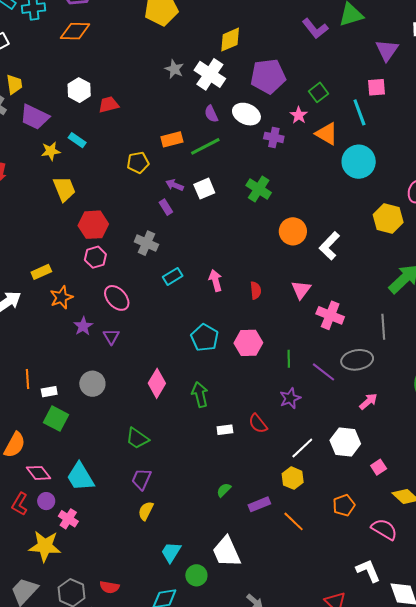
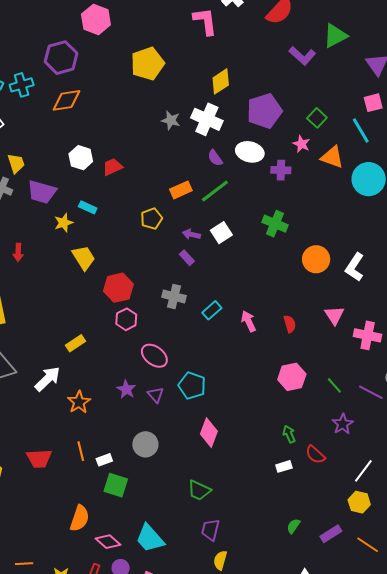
cyan rectangle: (173, 276) -> (212, 310), moved
orange star: (61, 297) -> (79, 402), moved
cyan pentagon: (205, 338) -> (192, 386), moved
green line: (289, 359) -> (334, 385), turned -30
green arrow: (200, 394) -> (289, 434), moved, size x0.7

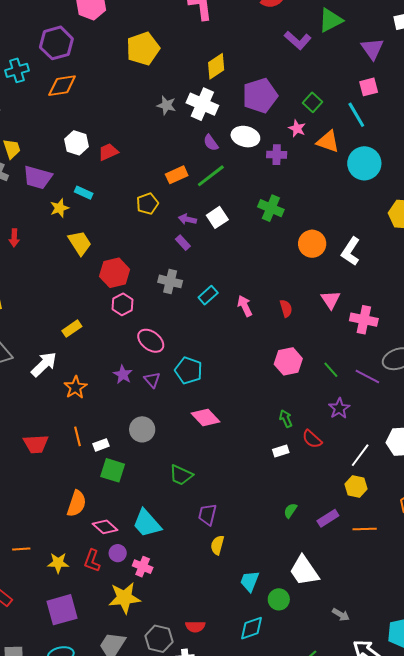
pink diamond: (209, 433) -> (206, 418), turned -64
green trapezoid: (199, 490) -> (181, 475), moved
orange line: (368, 545) -> (365, 529), turned -35

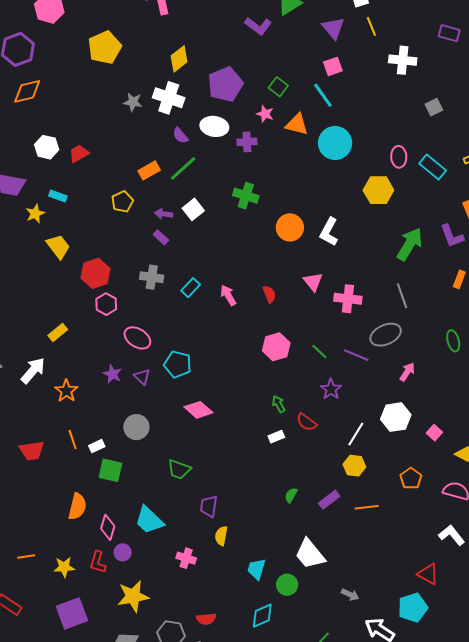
pink diamond: (105, 527) -> (108, 527), turned 70
pink cross: (143, 567) -> (186, 558), moved

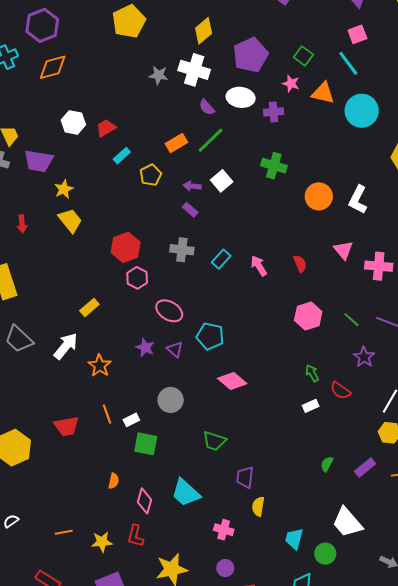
cyan rectangle: (58, 196) -> (122, 156), moved, turned -60
yellow trapezoid: (58, 247) -> (70, 220), moved
orange semicircle: (77, 507) -> (114, 481), size x0.6
purple circle: (123, 552) -> (225, 568), moved

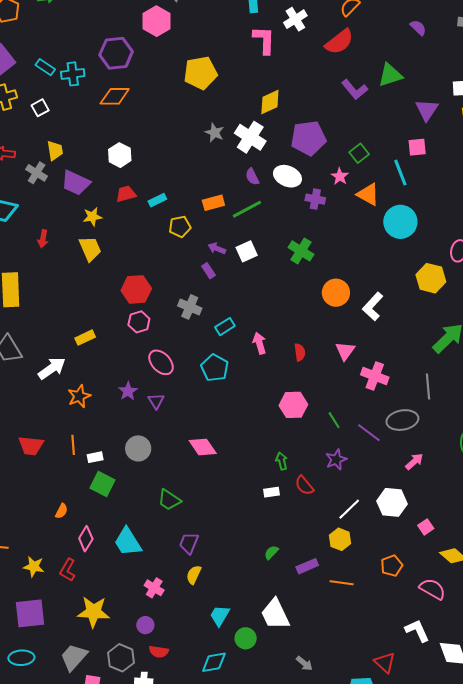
red trapezoid: (106, 128) -> (126, 194), moved
cyan pentagon: (210, 336) -> (215, 368), moved

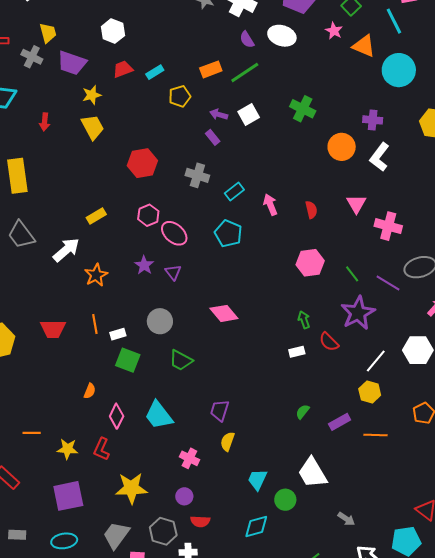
purple cross: (315, 199) -> (373, 120), moved
pink hexagon: (139, 322) -> (148, 215), moved
purple star: (336, 460) -> (358, 313), size x1.6
green trapezoid: (169, 500) -> (181, 360), moved

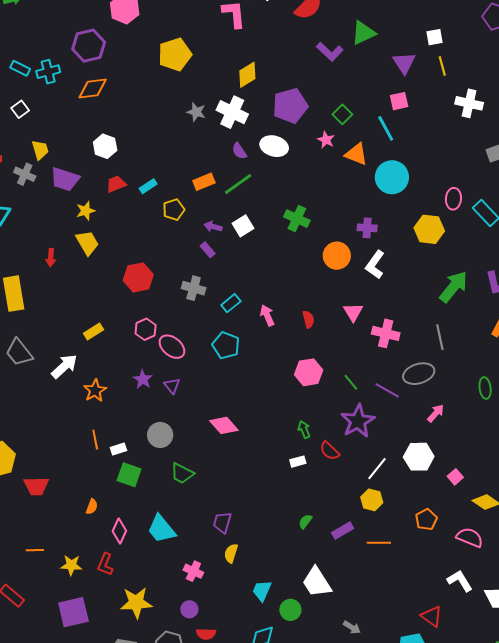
red arrow: (45, 122) -> (51, 258), moved
red trapezoid: (53, 329) -> (36, 486), moved

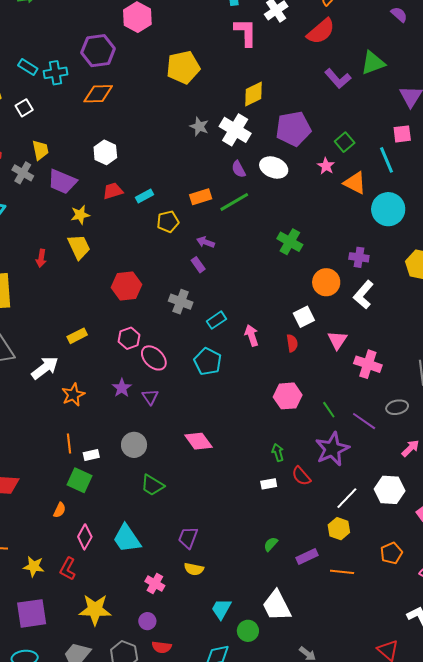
white square: (243, 226) -> (304, 317), moved
gray ellipse: (419, 374) -> (397, 407), size x0.7
green square: (129, 475) -> (80, 480), moved
yellow semicircle: (231, 553) -> (194, 569), turned -102

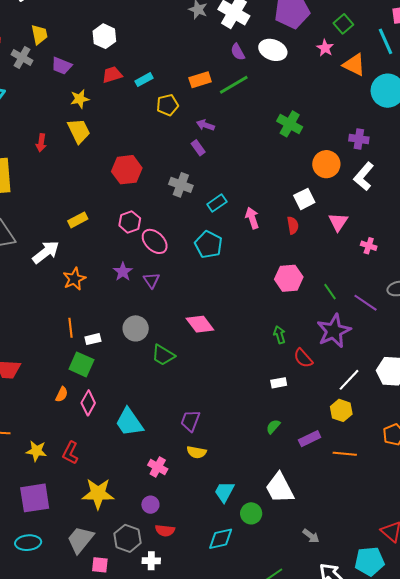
purple trapezoid: (62, 182) -> (62, 66), size x0.7
pink cross: (368, 364) -> (369, 246), size x0.6
white rectangle: (269, 484) -> (279, 383), moved
green trapezoid: (152, 485) -> (163, 355), moved
pink diamond: (85, 537) -> (88, 403), moved

